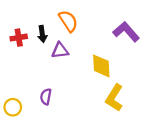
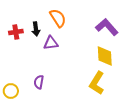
yellow diamond: (101, 66) -> (105, 56), moved

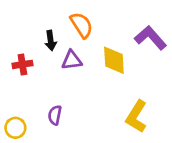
red cross: (16, 32) -> (22, 64), moved
yellow diamond: (105, 56) -> (114, 60), moved

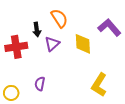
purple triangle: (72, 60) -> (52, 44), turned -35
red cross: (22, 64) -> (16, 47), size x1.5

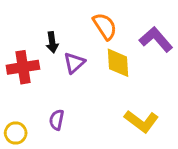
orange semicircle: (59, 18) -> (105, 26), moved
yellow L-shape: (99, 85) -> (141, 121), turned -85

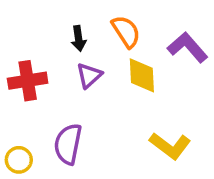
black arrow: (52, 42) -> (79, 38), moved
purple semicircle: (57, 120) -> (68, 144), size x1.6

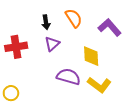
yellow diamond: (142, 75) -> (91, 56), moved
purple semicircle: (68, 144) -> (68, 77), moved, turned 95

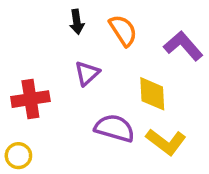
black arrow: (46, 22) -> (77, 22), moved
red cross: (16, 47) -> (30, 99), moved

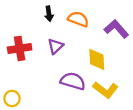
orange semicircle: (123, 30) -> (78, 19), turned -36
red cross: (30, 99) -> (20, 48), moved

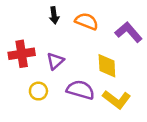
purple triangle: (55, 46) -> (55, 61), moved
yellow circle: (12, 98) -> (38, 91), moved

